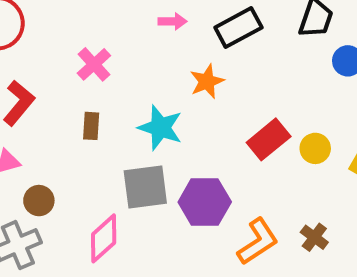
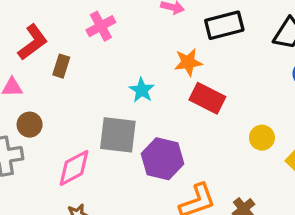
brown rectangle: (91, 126) -> (61, 66), moved
cyan star: (160, 128) -> (142, 90), size x0.7
red rectangle: (269, 139) -> (207, 98), moved, turned 52

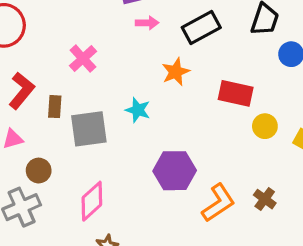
red rectangle: (207, 98) -> (236, 93), moved
gray square: (118, 135) -> (89, 129), moved

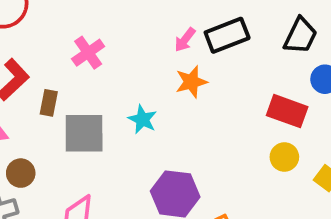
pink arrow: (147, 23) -> (185, 40), moved, turned 120
red rectangle: (236, 93) -> (287, 111), moved

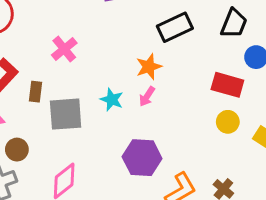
pink arrow: (185, 40) -> (147, 96), moved

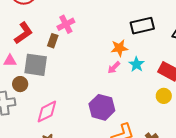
brown rectangle: (35, 92) -> (53, 41), moved
cyan star: (112, 100) -> (136, 64), moved
gray square: (66, 114) -> (36, 65), moved

